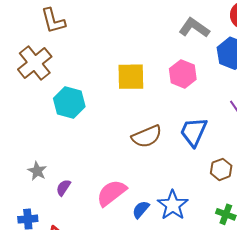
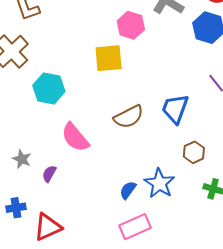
pink hexagon: (183, 74) -> (131, 25), moved
brown hexagon: (221, 169) -> (194, 152), moved
pink semicircle: (111, 193) -> (75, 137), moved, turned -88

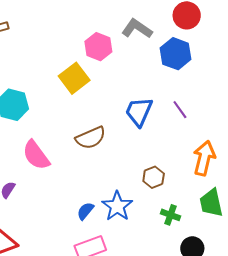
yellow square: (109, 58) -> (74, 78), turned -36
blue trapezoid: (175, 109) -> (139, 112), moved

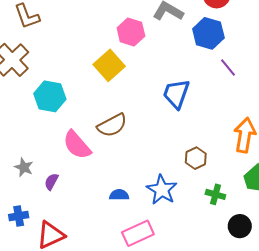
purple line: (180, 110) -> (228, 68), moved
brown semicircle: (91, 138) -> (112, 125), moved
blue semicircle: (85, 211) -> (119, 195), moved, turned 54

